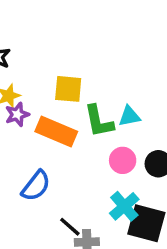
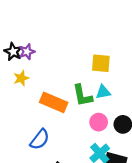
yellow square: (68, 89) -> (101, 63), moved
purple star: (17, 114) -> (27, 52), moved

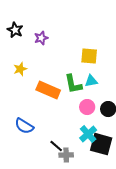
black star: (13, 52) -> (15, 30), moved
purple star: (27, 52) -> (41, 38), moved
blue semicircle: (40, 139) -> (24, 126), moved, turned 84

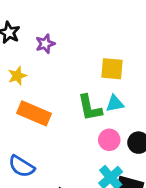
yellow star: (20, 69) -> (17, 76), moved
orange rectangle: (48, 90) -> (34, 113), moved

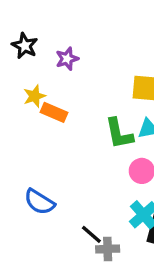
orange rectangle: (34, 113) -> (54, 112), moved, size x0.7

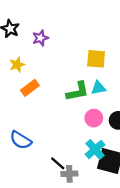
orange rectangle: (54, 112) -> (30, 88), moved, turned -60
green L-shape: (119, 134) -> (78, 91), turned -90

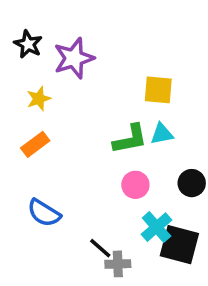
purple star: (40, 38) -> (74, 58), size x1.6
orange rectangle: (30, 88) -> (35, 144), moved
pink circle: (94, 118) -> (135, 185), moved

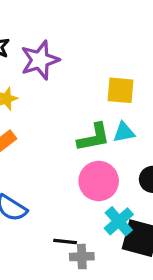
pink circle: (135, 185) -> (99, 181), size x1.5
black line: (100, 248) -> (65, 241), turned -35

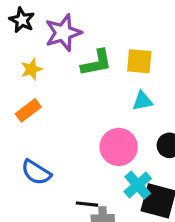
green L-shape: (94, 137) -> (96, 63), moved

